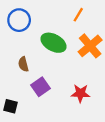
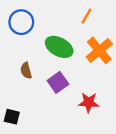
purple square: (41, 87) -> (58, 82), moved

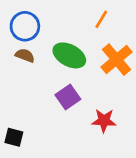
brown semicircle: (26, 71) -> (25, 55), moved, turned 126

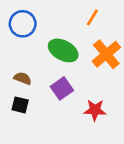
brown semicircle: (25, 55) -> (23, 78), moved
black square: (14, 137) -> (20, 105), moved

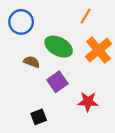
brown semicircle: (23, 78) -> (32, 62), moved
black square: (20, 105) -> (39, 117), moved, turned -35

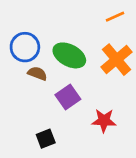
orange line: (86, 16) -> (115, 17), moved, turned 35
blue circle: (21, 22) -> (25, 47), moved

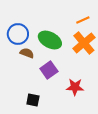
orange line: (115, 17) -> (83, 20), moved
black square: (46, 139) -> (33, 100), turned 32

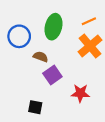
green ellipse: (50, 40) -> (53, 27), moved, turned 75
brown semicircle: (27, 53) -> (41, 57), moved

